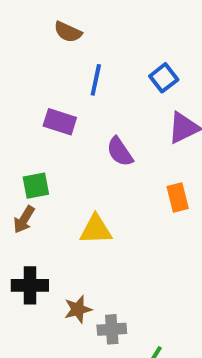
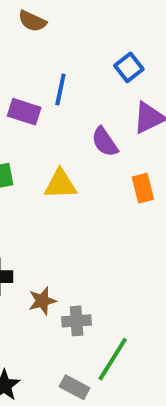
blue line: (96, 80) -> (60, 90), moved
purple semicircle: (120, 152) -> (105, 142), moved
yellow triangle: (96, 229) -> (60, 184), moved

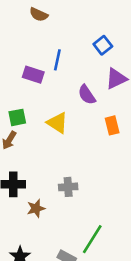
yellow triangle: (60, 184) -> (57, 123), turned 35
brown star: (42, 301) -> (36, 208), moved
gray cross: (77, 321) -> (68, 187), moved

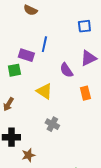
blue square: (103, 45) -> (84, 26), moved, turned 32
green square: (17, 117) -> (14, 70), moved
gray cross: (68, 187) -> (52, 124), moved, turned 32

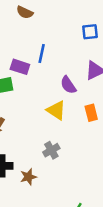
yellow triangle: (44, 91) -> (56, 110), moved
gray cross: (52, 124) -> (51, 150), turned 32
brown star: (28, 155) -> (28, 177), moved

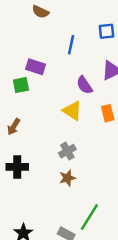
blue line: (42, 53) -> (71, 45), moved
brown star: (28, 177) -> (67, 178), moved

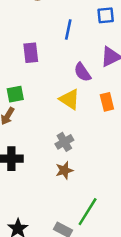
purple rectangle: (36, 67) -> (31, 53), turned 66
green square: (21, 85) -> (15, 94), moved

